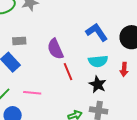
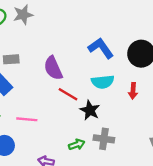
red line: (68, 72) -> (68, 94), turned -36
black star: (98, 84) -> (90, 110), moved

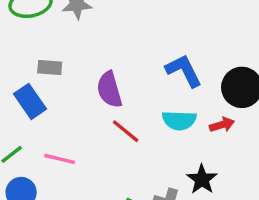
red arrow: (133, 91) -> (222, 125), moved, turned -119
black star: (90, 110) -> (202, 179), moved

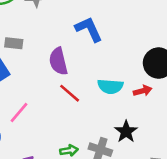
blue L-shape: (184, 71) -> (89, 29), moved
pink line: (60, 159) -> (19, 113), turned -65

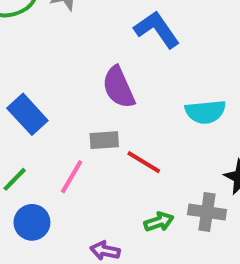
gray rectangle: (14, 43) -> (104, 140), moved
red line: (70, 93) -> (144, 162), moved

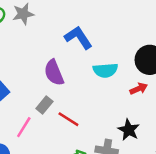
cyan semicircle: (205, 112) -> (105, 70), moved
gray rectangle: (104, 140) -> (44, 105), turned -48

